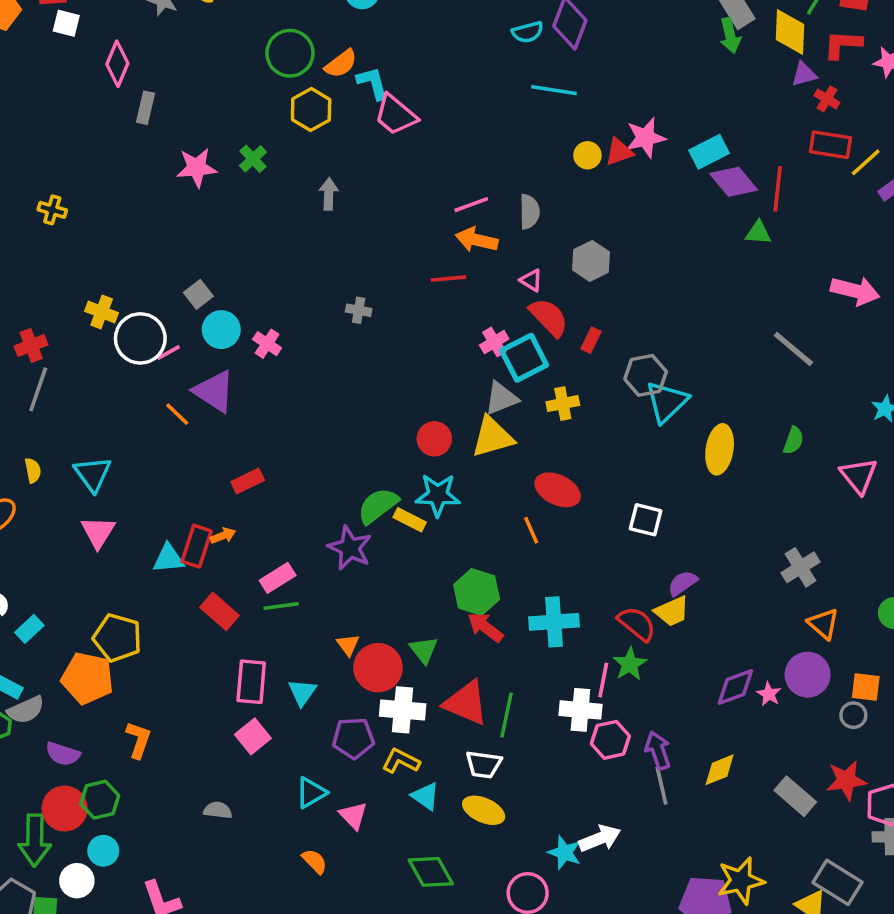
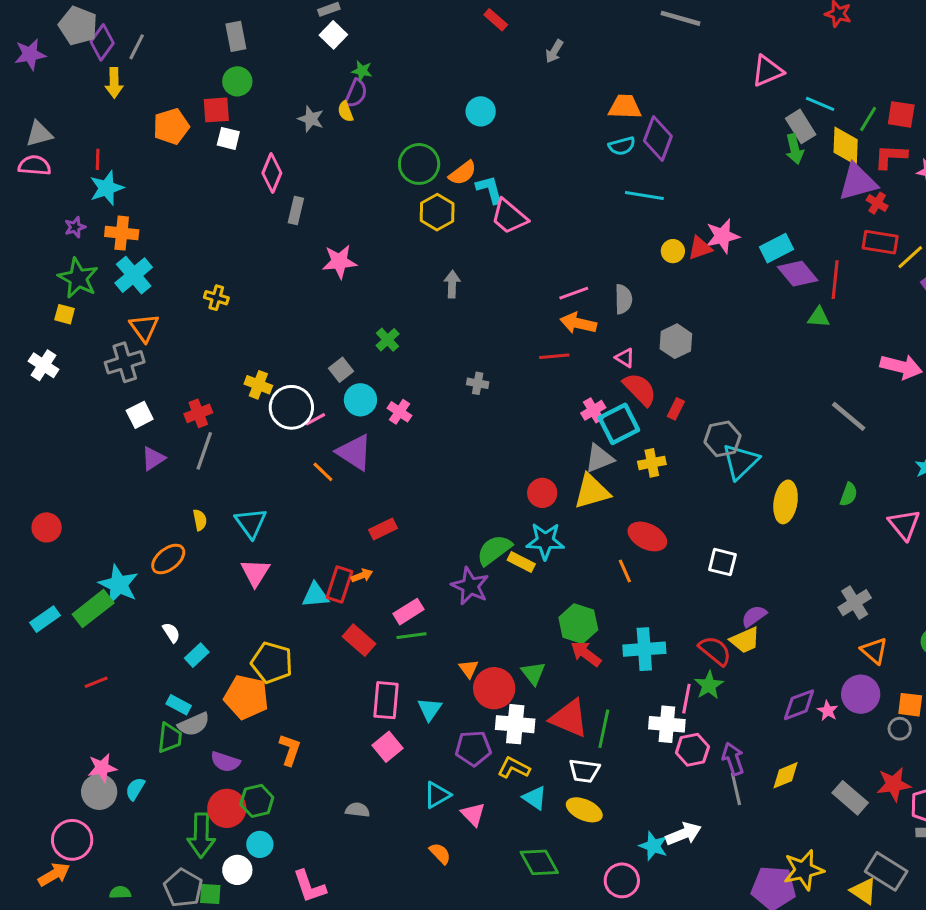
purple triangle: (804, 74) -> (858, 182), size x1.8
green cross: (253, 159) -> (388, 340), moved

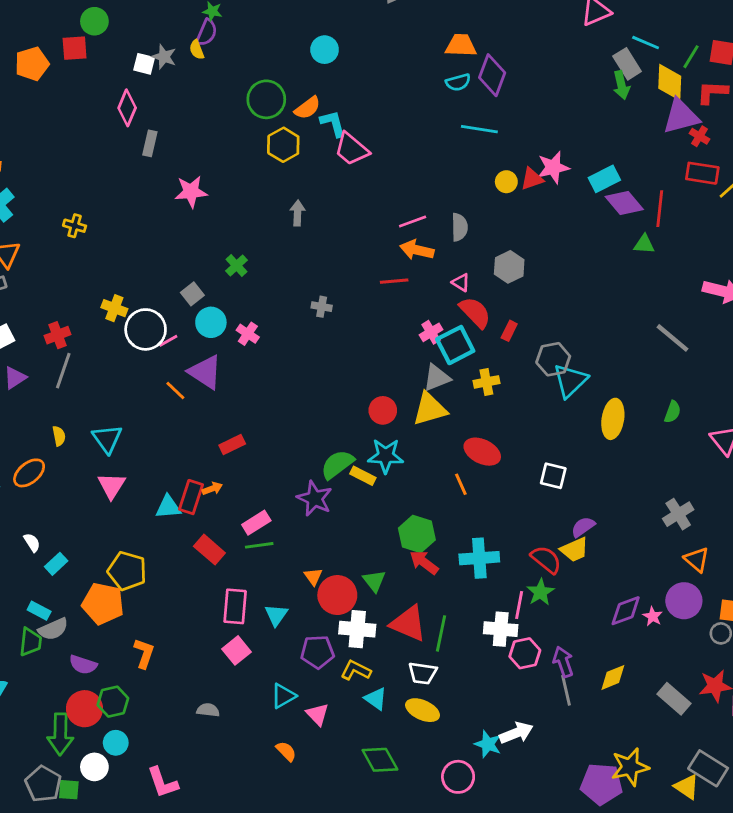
white square: (228, 138) -> (144, 64), moved

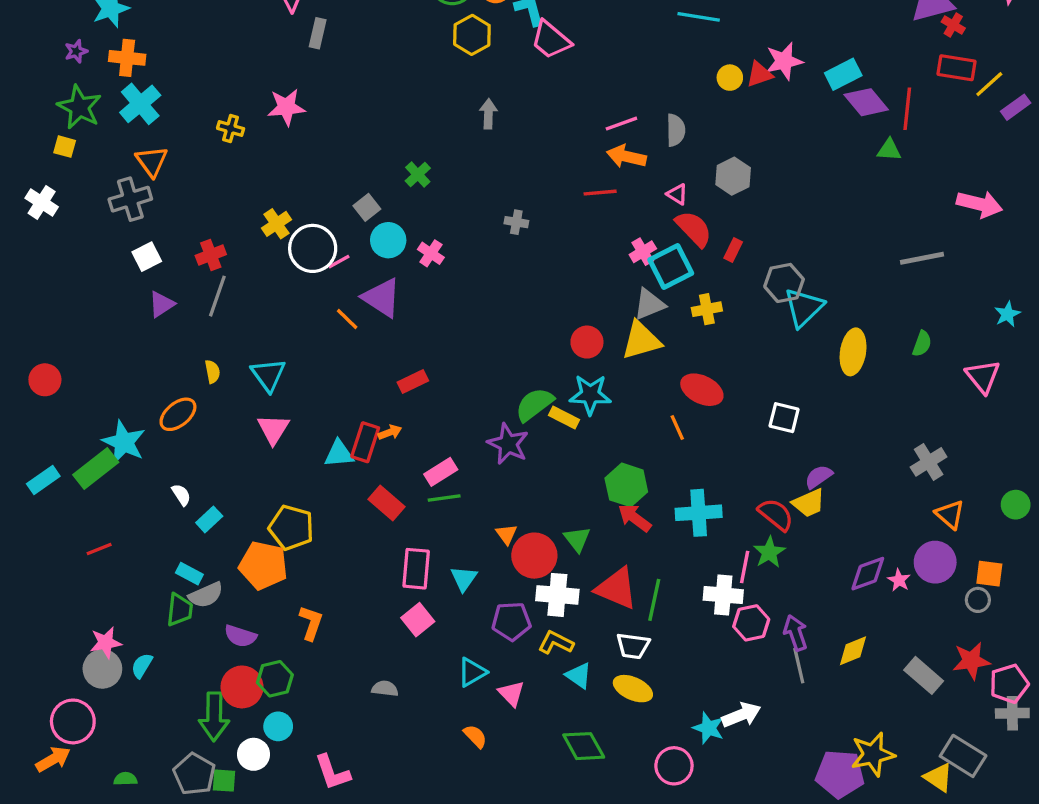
pink star: (191, 192) -> (286, 107), moved
yellow cross: (114, 308) -> (277, 224), turned 35
gray line: (673, 338) -> (922, 258), turned -51

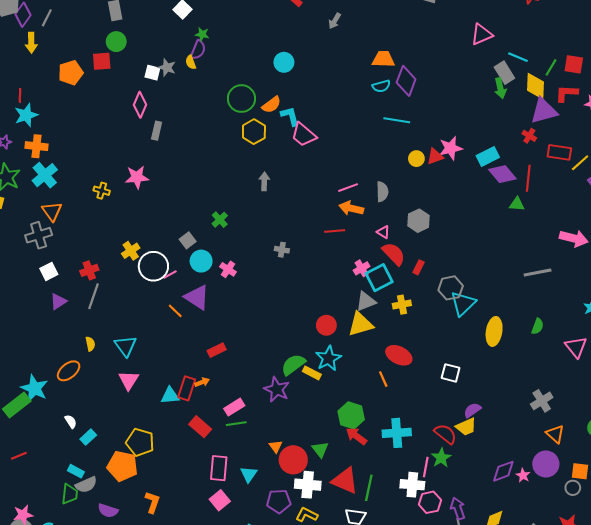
red cross: (953, 25) -> (529, 136), moved
cyan star: (590, 395) -> (328, 358), turned -30

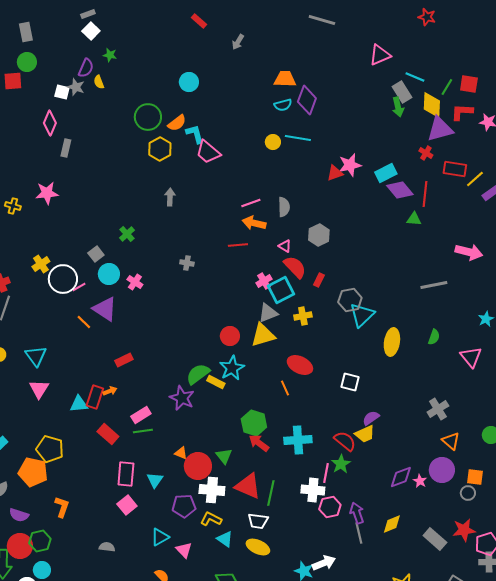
purple semicircle: (198, 50) -> (86, 68), moved
yellow circle: (416, 159) -> (273, 142), moved
orange triangle: (276, 446) -> (181, 453), turned -32

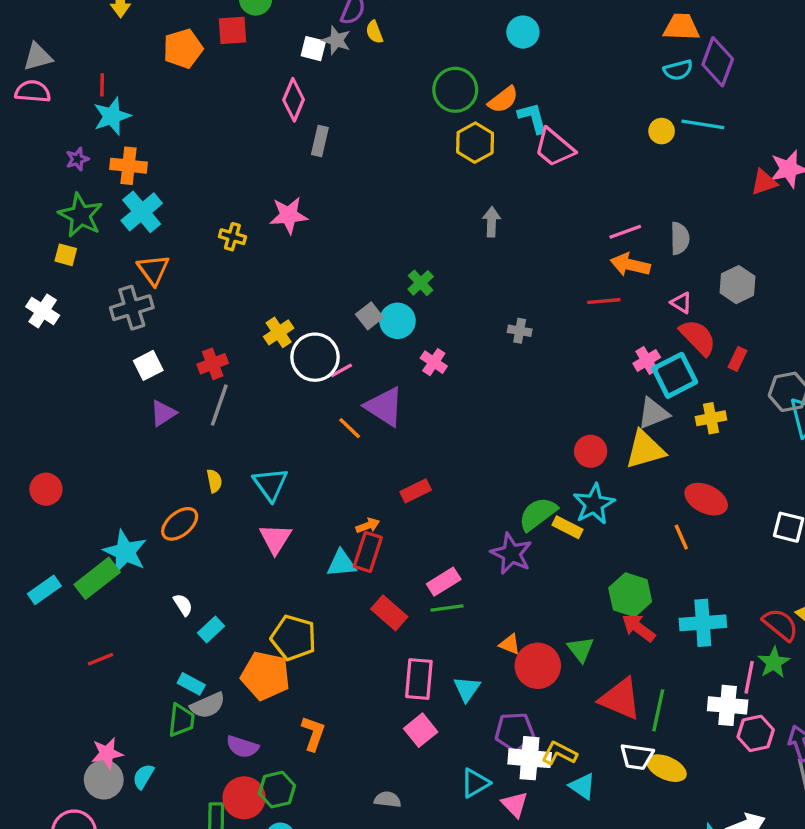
cyan circle: (109, 274) -> (397, 321), moved
orange arrow: (110, 391) -> (368, 526), moved
white cross: (212, 490) -> (530, 758), moved
yellow ellipse: (258, 547) -> (667, 768), moved

